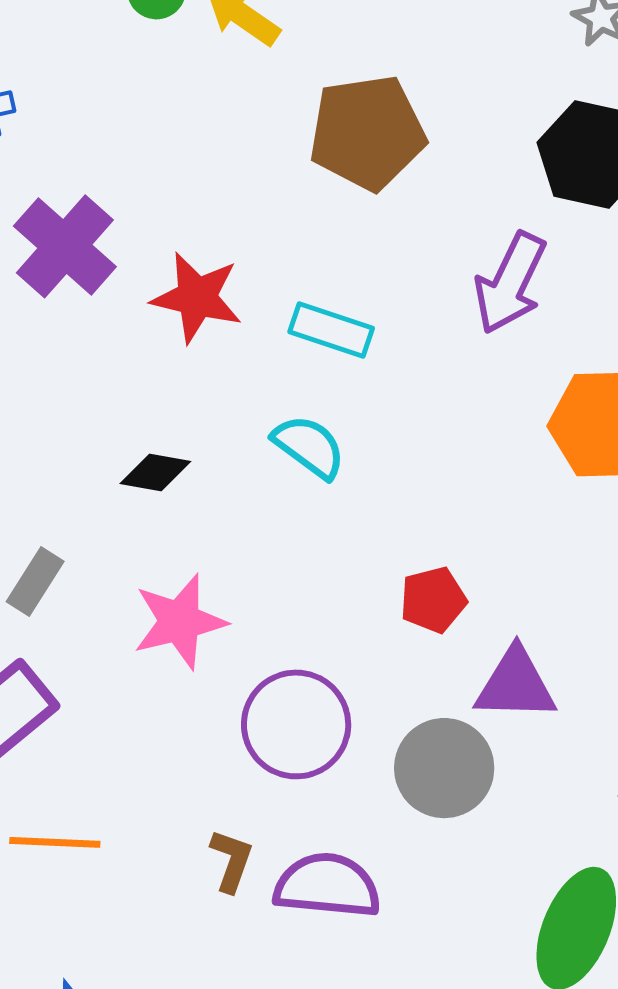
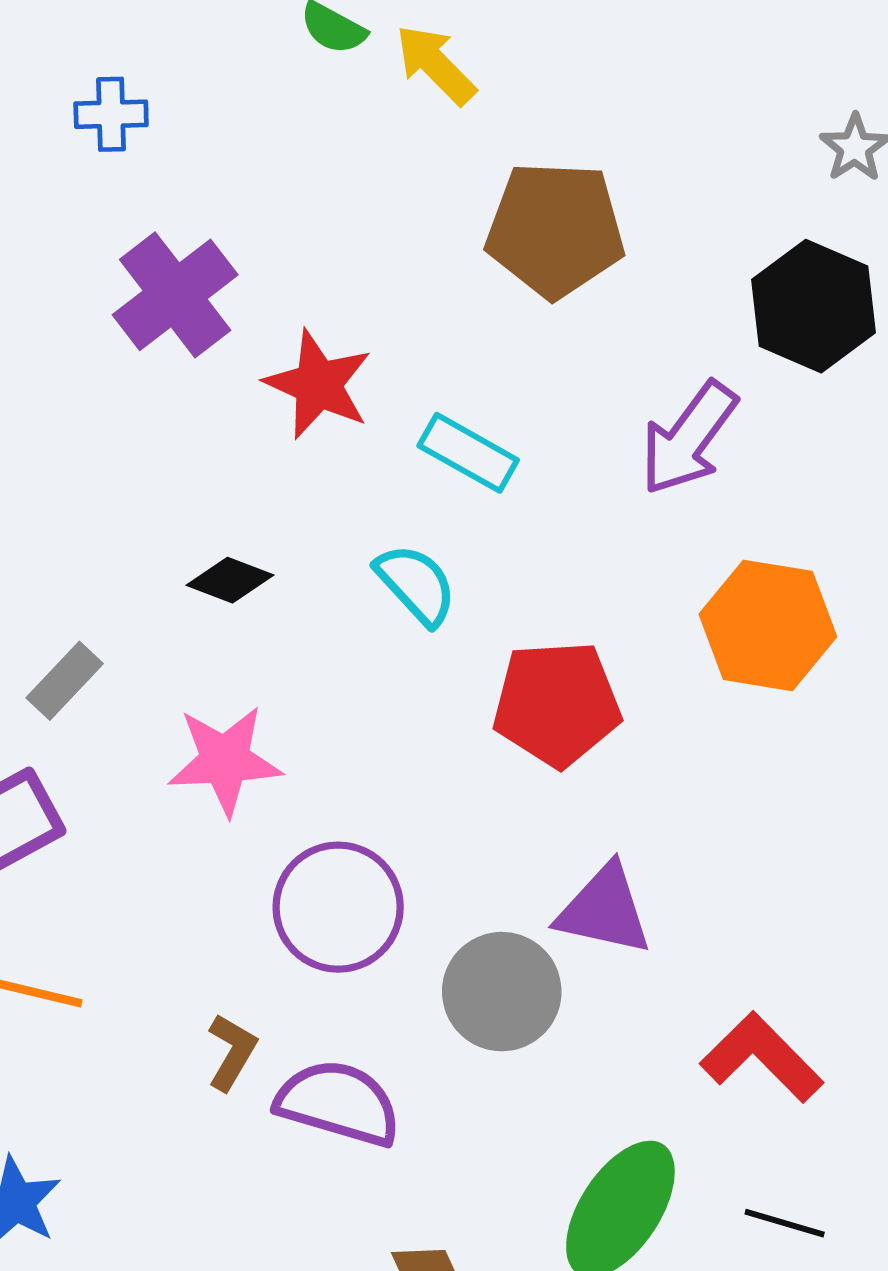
red pentagon: (433, 600) -> (557, 704), moved, size x1.6

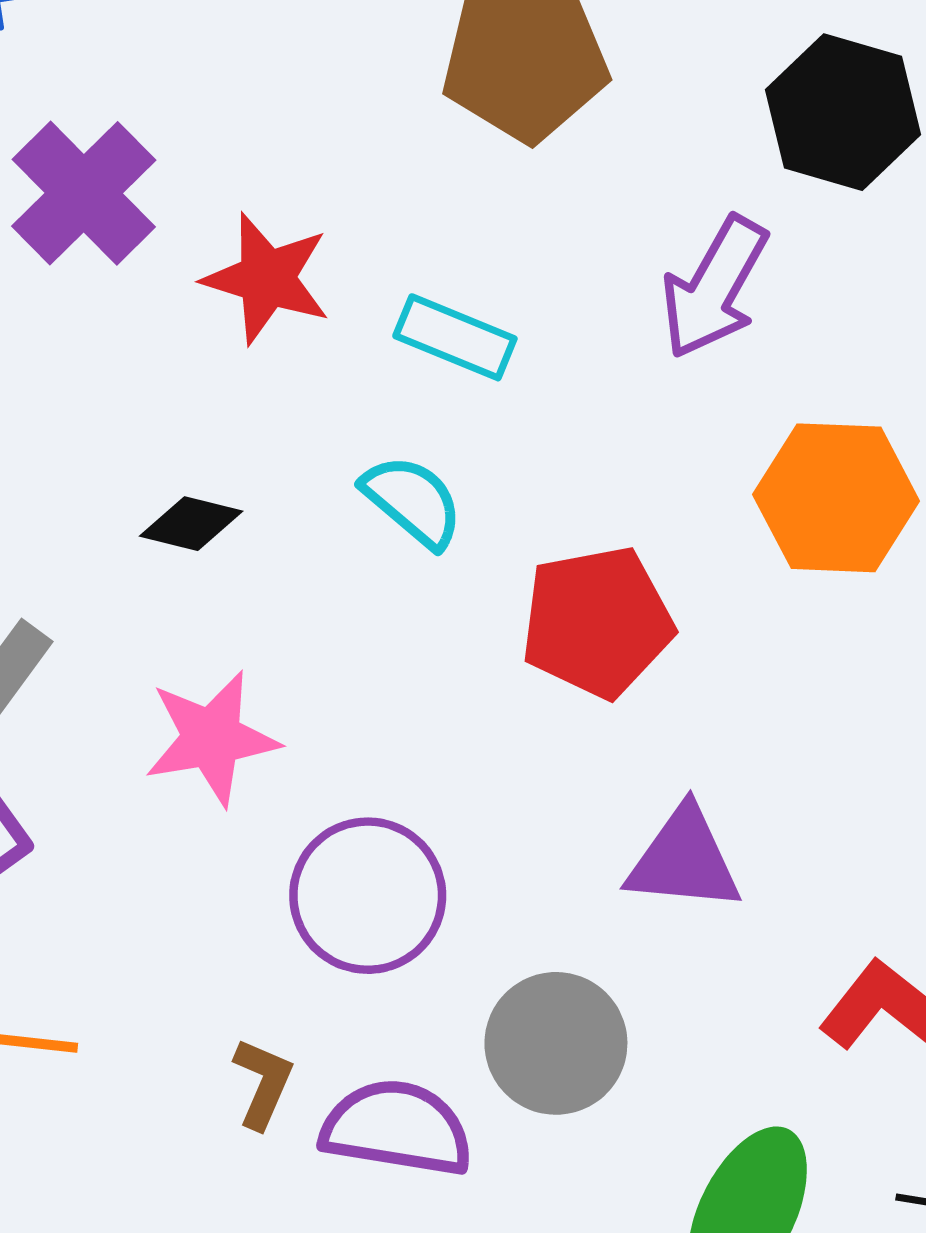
gray circle: (502, 992) -> (556, 1043), moved

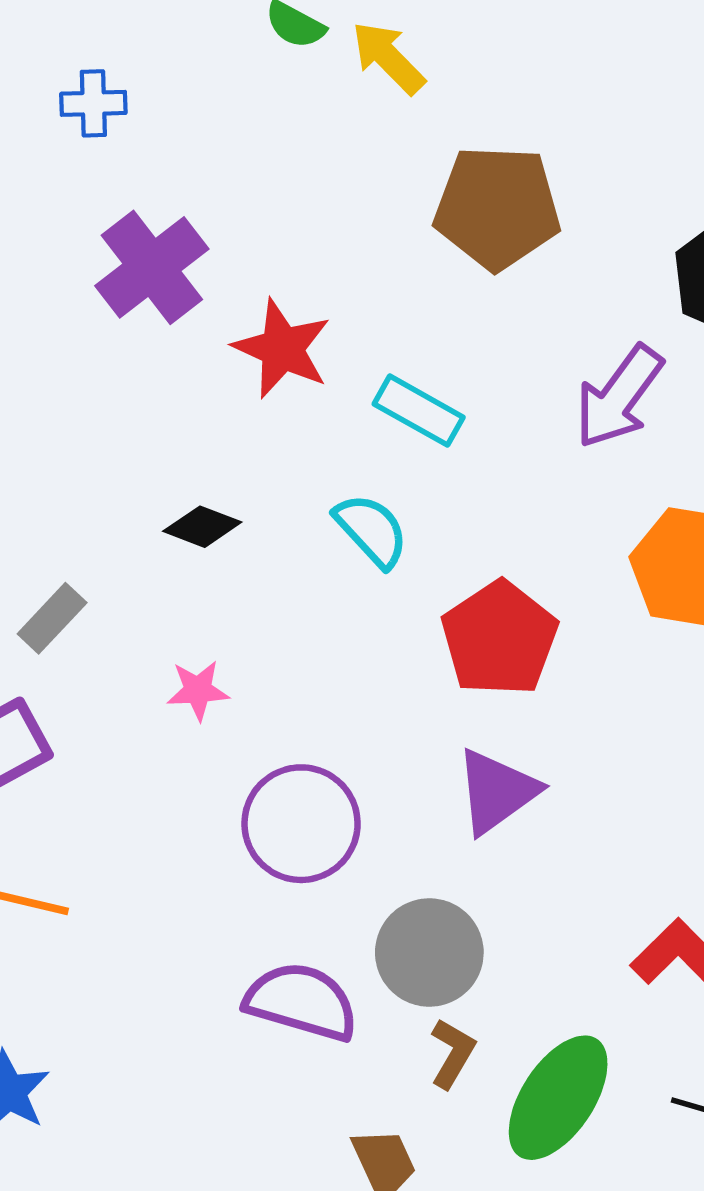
red pentagon: (597, 622) -> (499, 638), turned -30
pink star: (212, 738) -> (198, 690), size x0.6
purple triangle: (684, 860) -> (497, 791), moved, turned -48
brown L-shape: (263, 1083) -> (452, 1053), moved

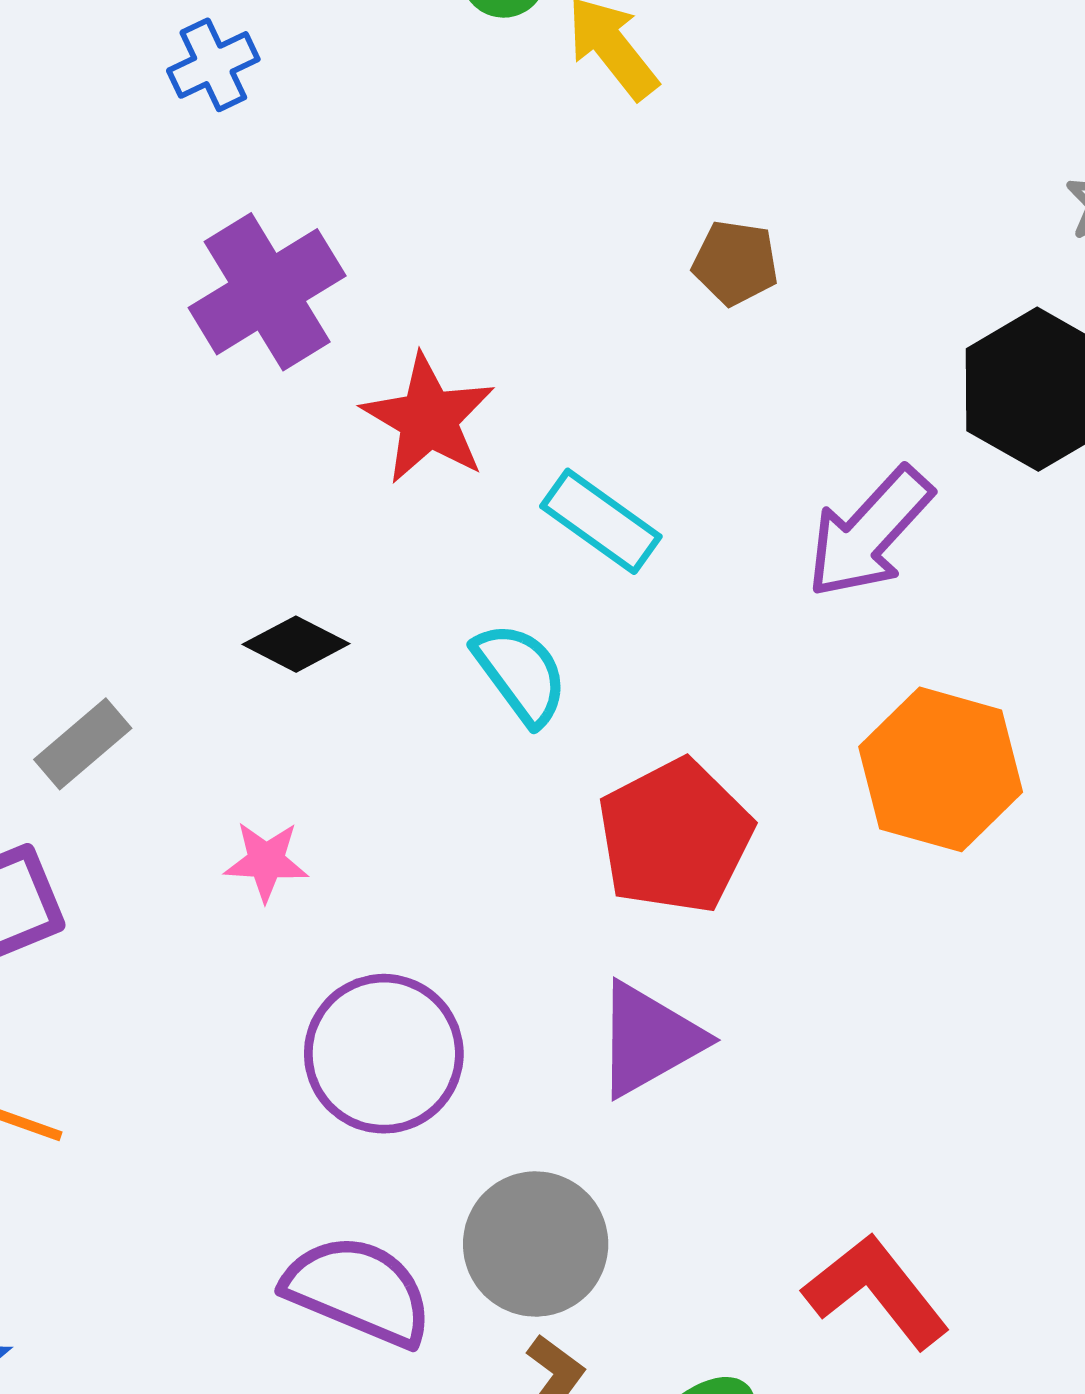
blue cross: (93, 103) -> (213, 65), turned -30
brown pentagon: (497, 207) -> (735, 263), size x0.5

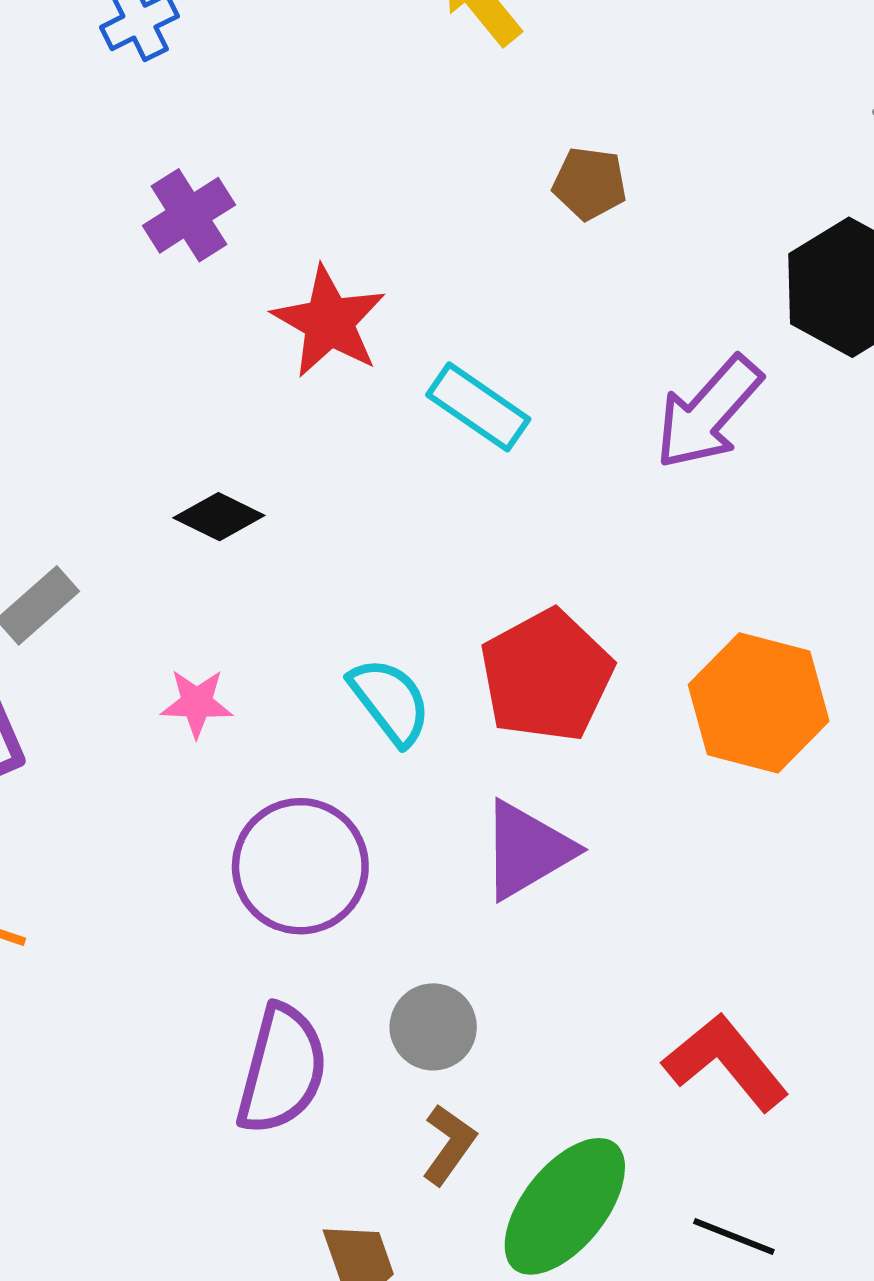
purple cross: (267, 292) -> (189, 215), size x0.7
cyan semicircle: (521, 674) -> (390, 701), moved
orange hexagon: (941, 769) -> (759, 703), moved
gray circle: (536, 1244) -> (433, 1027), size x0.7
purple semicircle: (358, 1291) -> (282, 1070), turned 83

